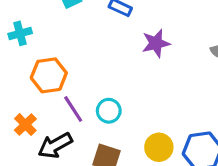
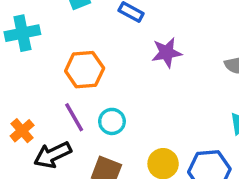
cyan cross: (20, 33) -> (22, 33), size x1.4
orange hexagon: (49, 75) -> (85, 70), moved

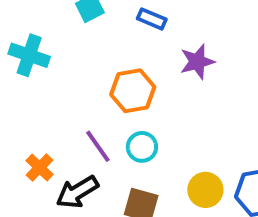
cyan cross: (22, 33) -> (29, 55), turned 36
orange hexagon: (85, 70) -> (133, 91), moved

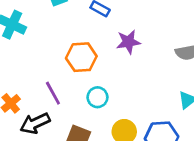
cyan circle: (142, 147) -> (97, 97), moved

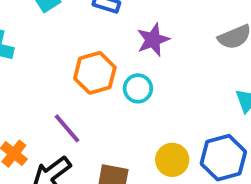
cyan circle: (97, 97) -> (138, 88), moved

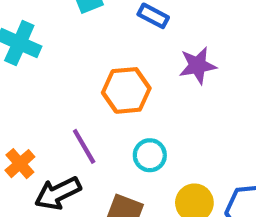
cyan circle: (138, 88) -> (150, 155), moved

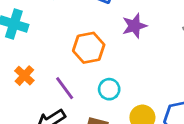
orange cross: (20, 164) -> (24, 76), moved

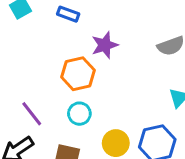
orange hexagon: (89, 48) -> (78, 74), moved

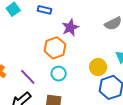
yellow circle: (116, 143) -> (98, 67), moved

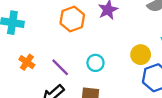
orange hexagon: (55, 48) -> (72, 19), moved

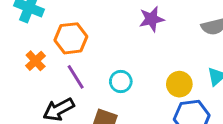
orange hexagon: (72, 19) -> (71, 38), moved

